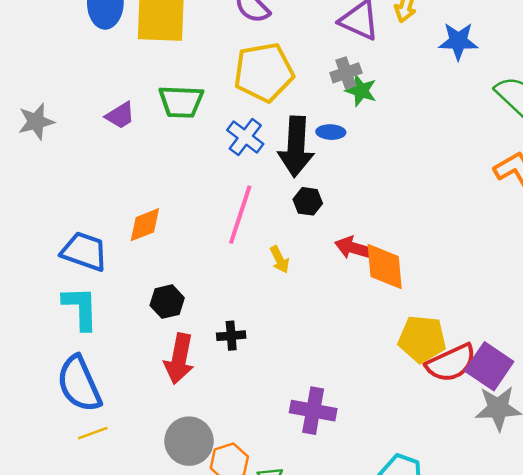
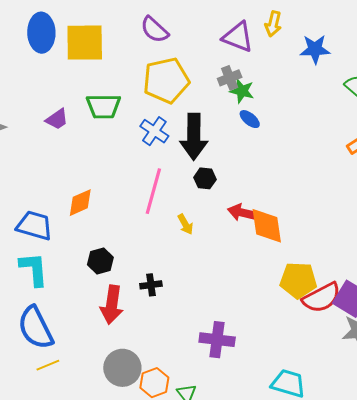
blue ellipse: (331, 132) -> (250, 119), moved, turned 40

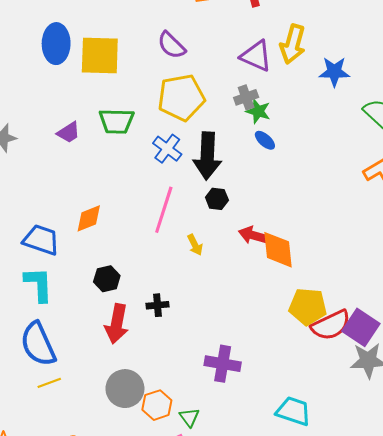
yellow arrow: (273, 24) -> (293, 44), size x1.5

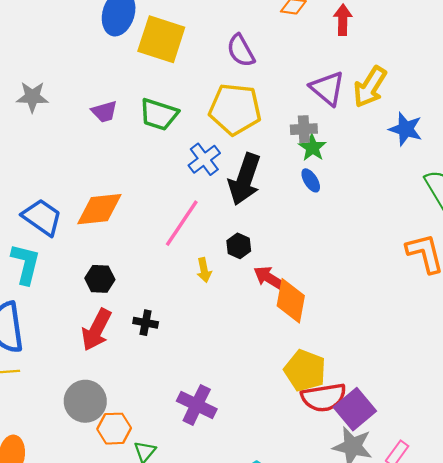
black hexagon: (217, 199) -> (239, 246), moved
orange diamond: (89, 218) -> (99, 209), size x1.4

